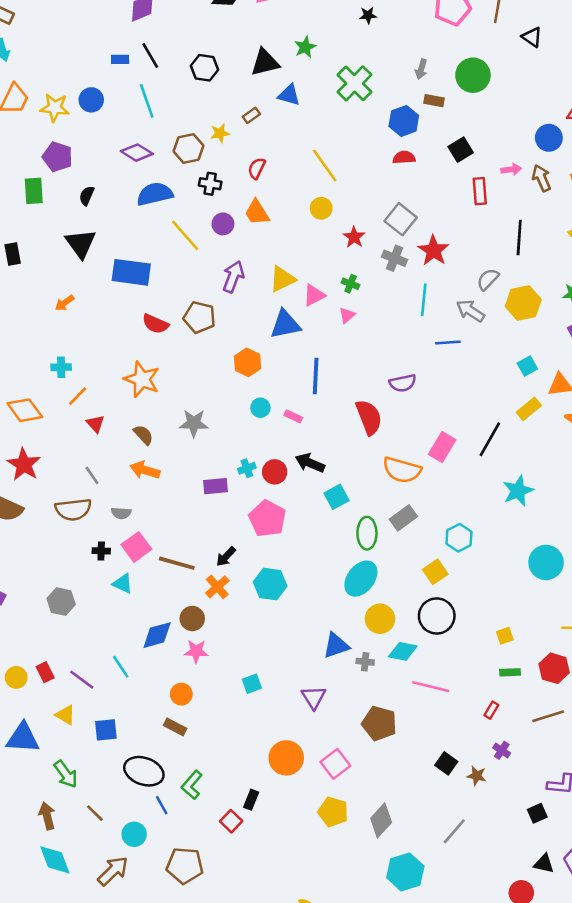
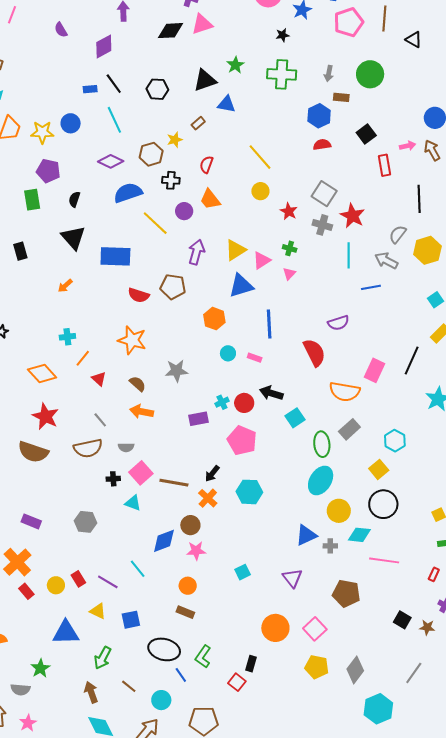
green cross: (355, 83) -> (282, 74), moved, turned -36
green arrow: (66, 774) -> (103, 658), turned 70

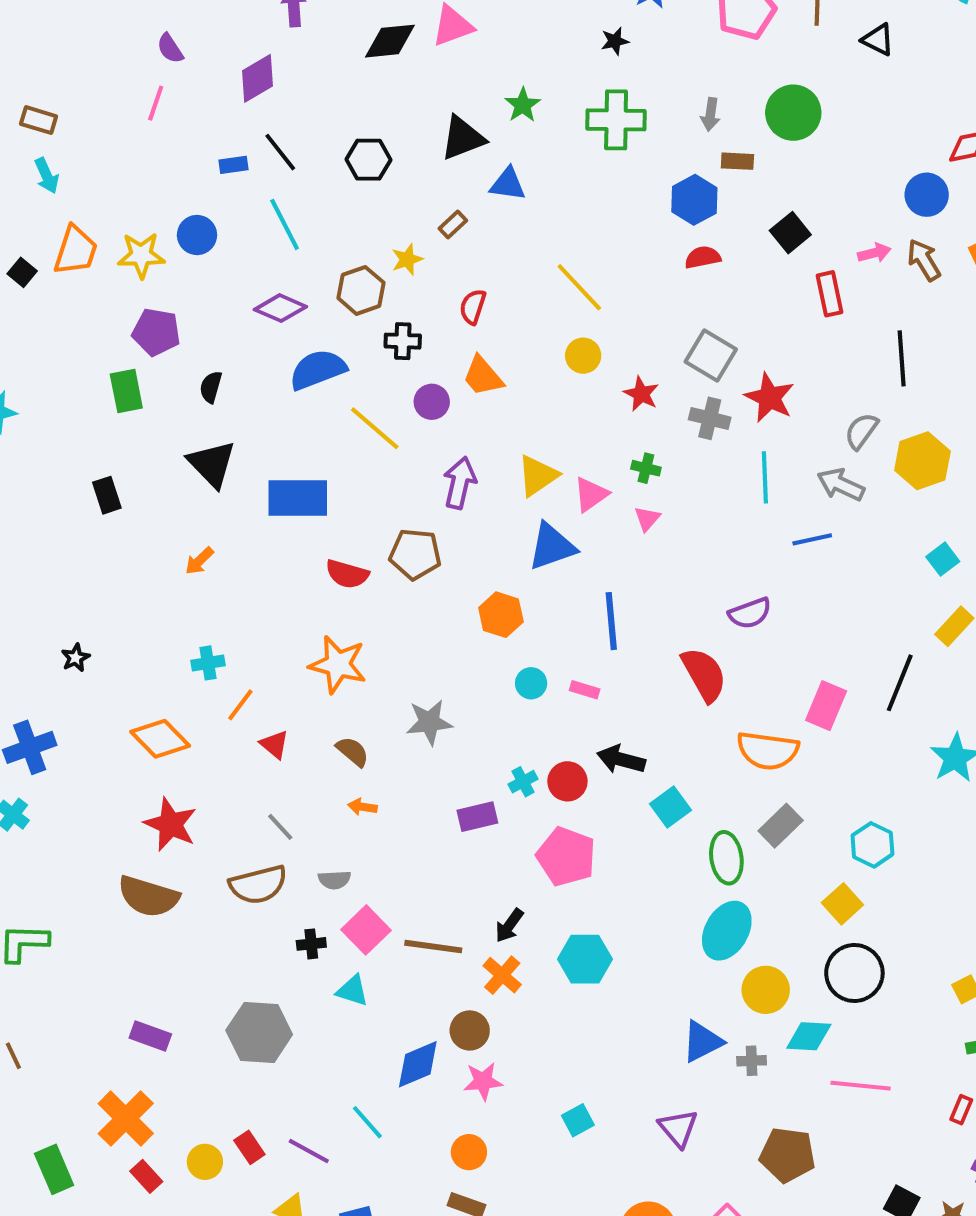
pink line: (12, 15) -> (156, 103), moved
orange arrow: (142, 412) -> (362, 807), size x0.6
gray hexagon: (86, 522) -> (259, 1032), size x1.4

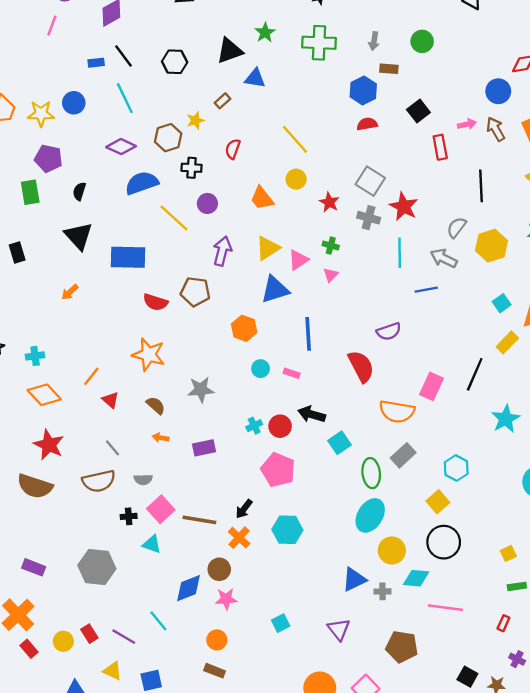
green circle: (793, 113) -> (422, 41), size x0.7
orange trapezoid: (483, 376) -> (262, 198), moved
cyan cross: (208, 663) -> (35, 356), moved
purple rectangle: (477, 817) -> (204, 448), moved

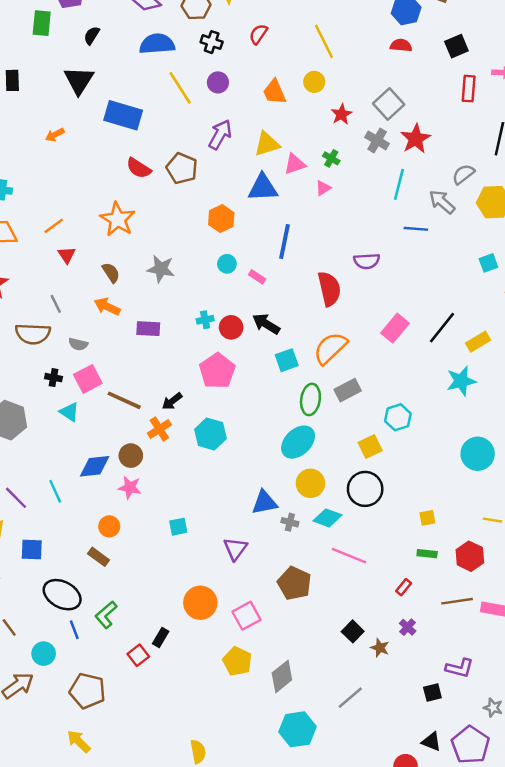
yellow rectangle: (507, 342) -> (478, 342), moved
orange semicircle: (397, 411) -> (330, 348), moved, turned 112
orange arrow: (161, 438) -> (107, 307), size x1.5

